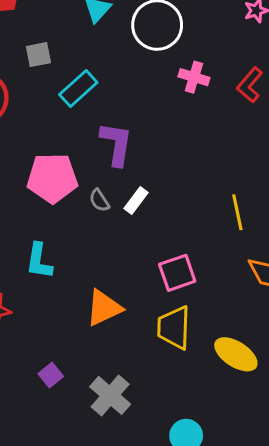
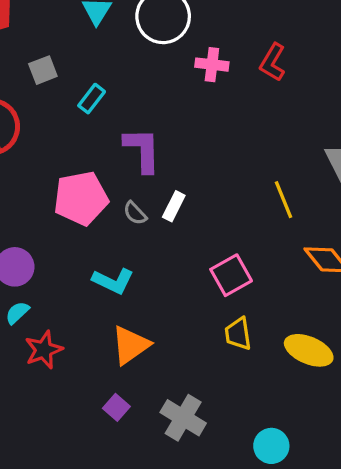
cyan rectangle: (78, 89) -> (92, 99), size x0.7
cyan L-shape: (39, 261) -> (113, 281), moved, turned -63
orange triangle: (104, 308) -> (130, 345), moved
yellow trapezoid: (174, 328) -> (238, 334), size x0.7

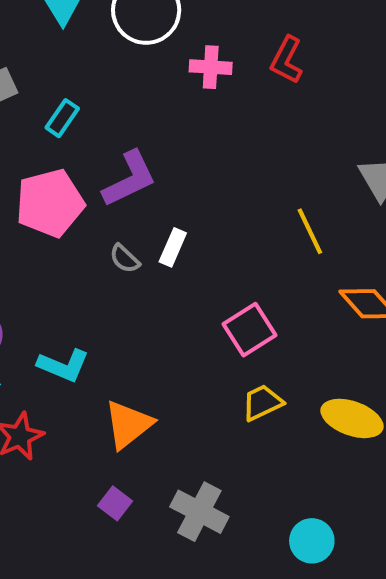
purple L-shape: (142, 150) -> (129, 179), turned 69
pink pentagon: (81, 198) -> (50, 203), moved
cyan L-shape: (113, 281) -> (63, 365), moved
yellow trapezoid: (238, 334) -> (262, 403), turned 76

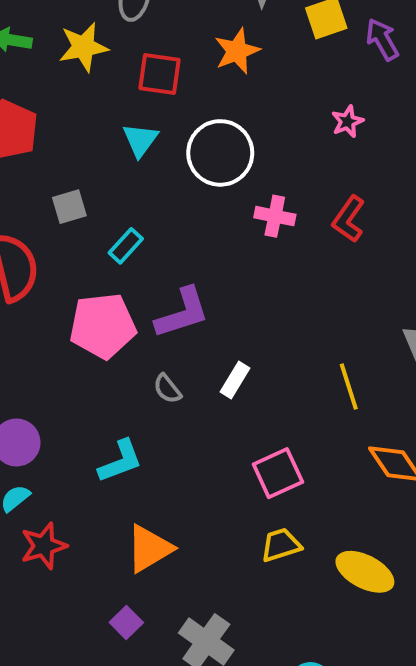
white rectangle: (173, 247) -> (235, 380), moved
cyan L-shape: (63, 365) -> (120, 461), moved, turned -51

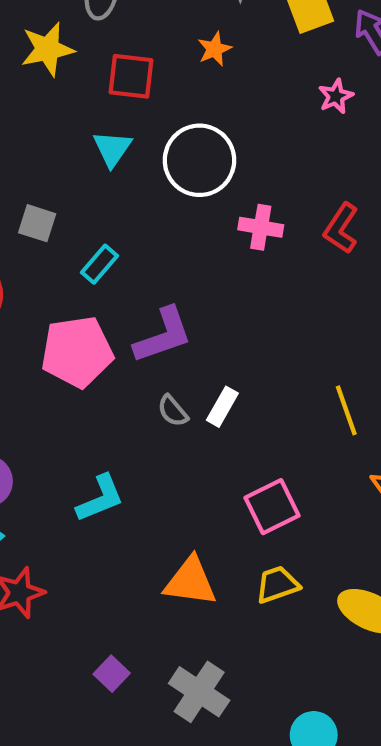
orange star: (237, 51) -> (215, 49), size x0.7
pink star: (347, 121) -> (336, 96), moved
gray square: (69, 207) -> (37, 223), turned 36
gray semicircle: (167, 389) -> (173, 411), moved
orange triangle: (149, 549) -> (190, 582), moved, turned 40

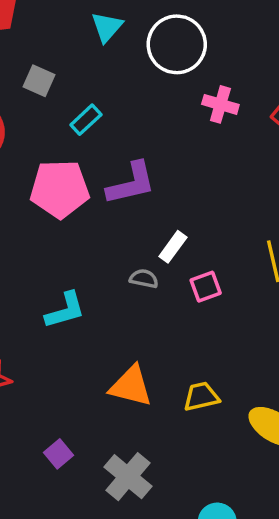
gray semicircle: (173, 411) -> (144, 279), moved, turned 136
pink square: (272, 507) -> (206, 287), moved, size x0.7

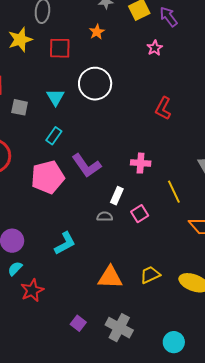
cyan triangle: (107, 27) -> (56, 97), moved
gray square: (39, 81) -> (20, 107), moved
pink cross: (220, 104) -> (141, 163), moved
purple L-shape: (131, 183) -> (86, 166), turned 80

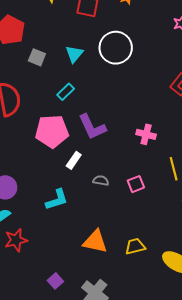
white rectangle: (117, 196) -> (74, 160), moved

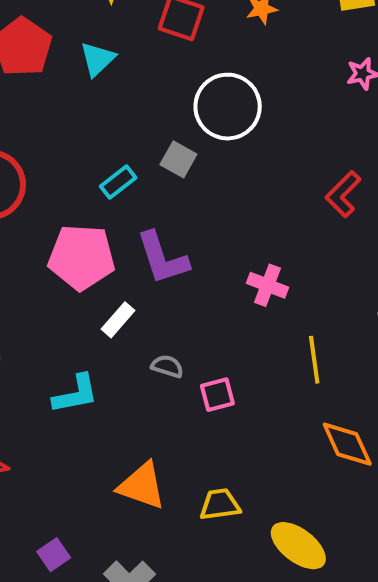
cyan triangle: (74, 54) -> (97, 59), moved
gray square: (37, 57) -> (178, 159), moved
pink square: (136, 184) -> (217, 395), moved

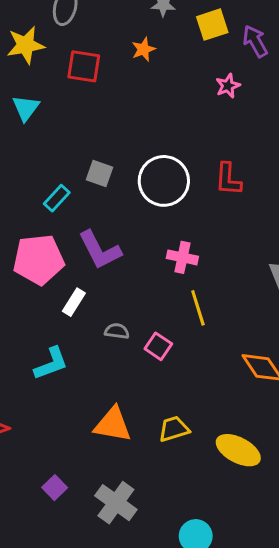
white circle: (228, 107) -> (164, 181), moved
red L-shape: (343, 194) -> (228, 179), turned -32
yellow line: (314, 360) -> (198, 308), moved
pink square: (217, 395) -> (158, 346), turned -32

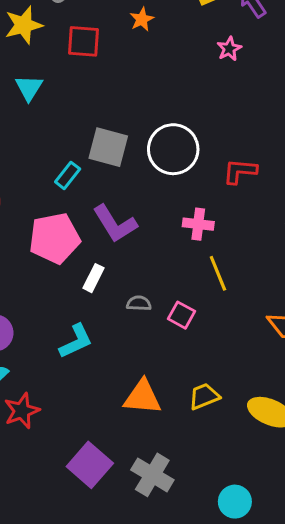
gray square: (99, 173) -> (108, 147), size x1.5
red L-shape: (228, 179) -> (240, 171), moved, turned 96
purple square: (55, 488) -> (90, 465), size x1.8

